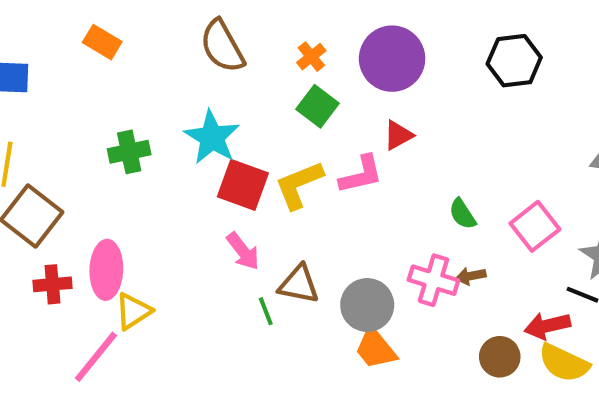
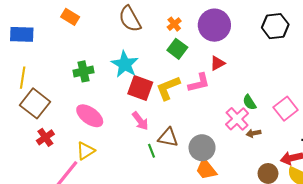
pink ellipse: (106, 270) -> (90, 116), moved, turned -56
pink cross: (433, 280) -> (237, 119), moved, turned 30
red cross: (52, 284) -> (45, 137), turned -30

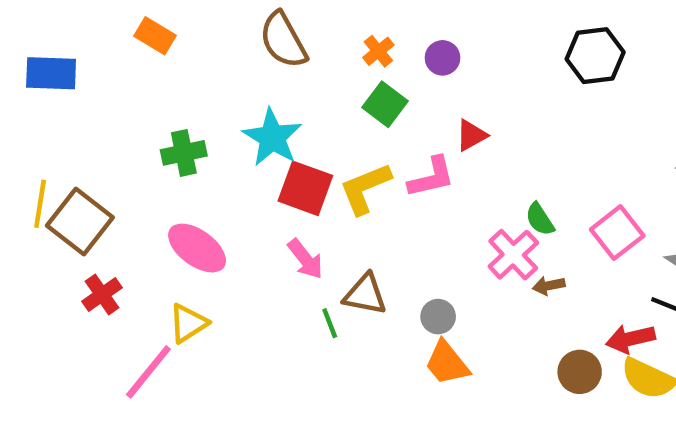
purple circle: (214, 25) -> (443, 58), moved, size x0.5
yellow line: (23, 78) -> (40, 204), moved
gray circle: (202, 148) -> (438, 317), size x0.6

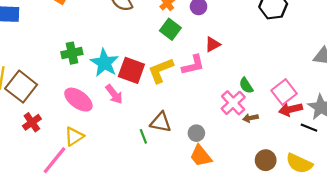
cyan star: (272, 137) -> (104, 63), moved
pink arrow: (305, 259) -> (114, 94), moved
red arrow: (630, 339) -> (291, 109), moved

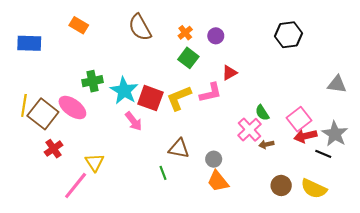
pink ellipse: (78, 100) -> (72, 108), moved
yellow triangle: (74, 136) -> (95, 162), turned -30
green line: (143, 136) -> (163, 173), moved

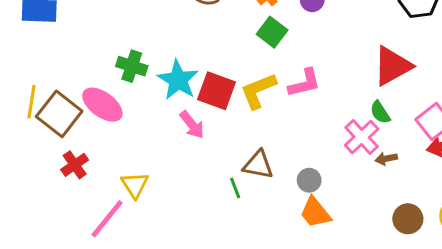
red triangle: (229, 73) -> (392, 66), moved, size x1.8
green cross: (92, 81) -> (132, 66), turned 30
green line: (163, 173) -> (235, 188), moved

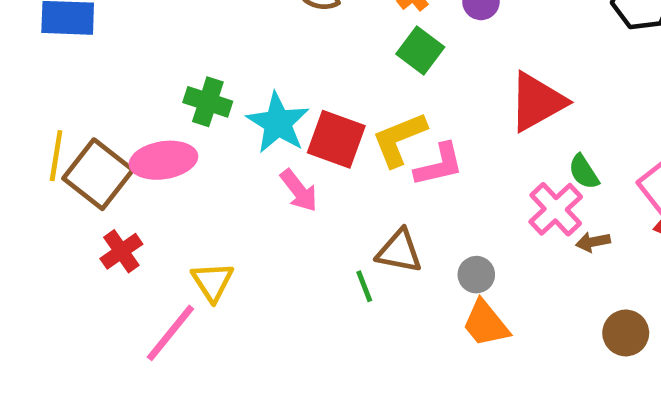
red triangle: (392, 66) -> (537, 102), moved
pink L-shape: (305, 83) -> (439, 165), moved
pink ellipse: (102, 105) -> (163, 160), turned -45

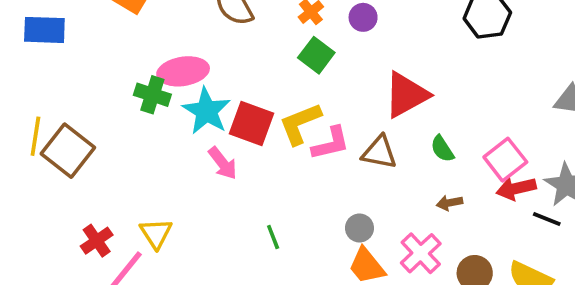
pink ellipse: (163, 160) -> (183, 71), moved
pink cross: (556, 209) -> (421, 253), moved
red cross: (121, 251) -> (97, 241), moved
brown triangle: (399, 251) -> (379, 152), moved

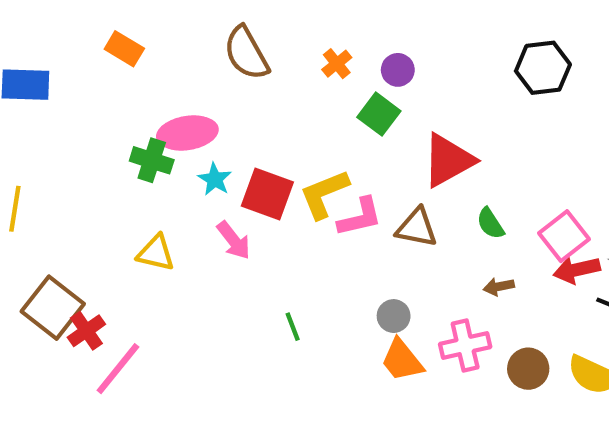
green square: (316, 55) -> (379, 114), moved
cyan star: (206, 111) -> (215, 179), size x0.6
brown square: (68, 151) -> (53, 308), moved
yellow triangle: (156, 233) -> (156, 253), moved, turned -44
pink cross: (421, 253) -> (465, 345), turned 30

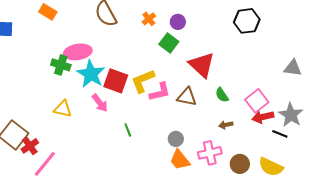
red triangle: (448, 160) -> (202, 65), turned -48
cyan star: (215, 179) -> (91, 74), size x1.8
green line: (293, 327) -> (128, 130), moved

